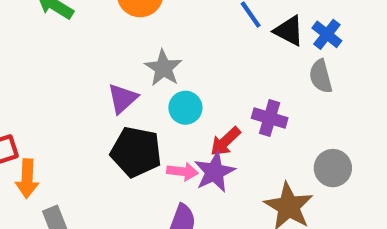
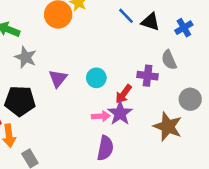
blue cross: (327, 34) -> (184, 28), moved, turned 30
gray star: (163, 68) -> (26, 57), moved
gray semicircle: (321, 76) -> (169, 60), moved
black pentagon: (136, 152) -> (20, 101), moved

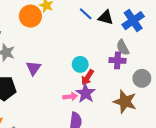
blue cross: (184, 28) -> (133, 21), size x1.5
purple cross: (148, 76) -> (117, 60), moved
cyan circle: (96, 78) -> (80, 64), moved

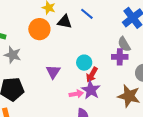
orange circle: (30, 16) -> (39, 29), moved
black triangle: (106, 17) -> (65, 22), moved
purple triangle: (33, 68) -> (53, 72), moved

